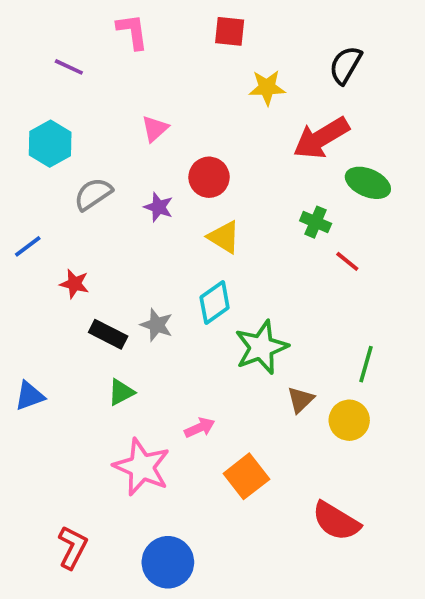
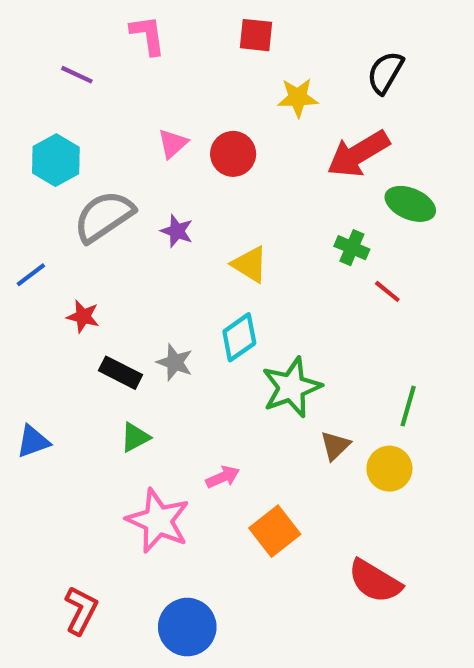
red circle: (209, 177) -> (233, 154), moved
gray semicircle: (93, 194) -> (104, 216), size x1.4

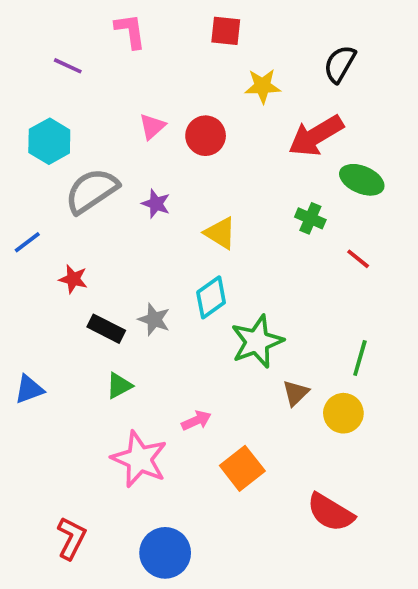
red line: (387, 291) -> (358, 259), moved

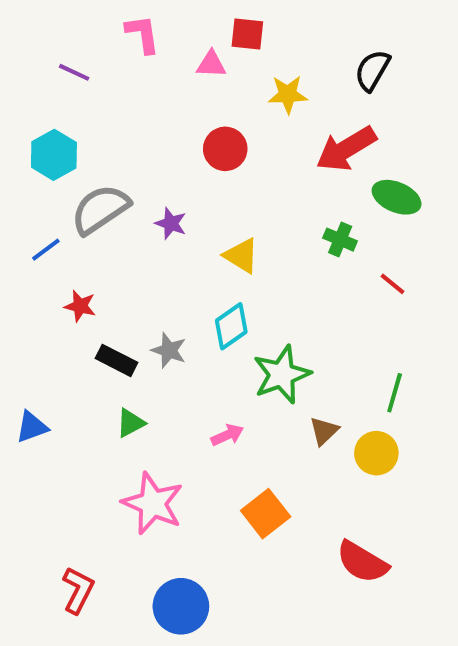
pink triangle: (152, 126) -> (211, 64), moved, turned 44
blue line: (27, 242) -> (46, 250), moved
pink arrow: (196, 421) -> (227, 435), moved

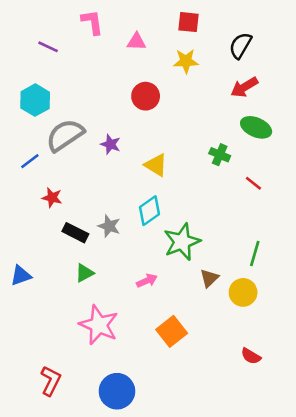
red square: (247, 34) -> (188, 22), moved
red arrow: (346, 149) -> (244, 87), moved, size x0.7
red semicircle: (362, 562) -> (251, 356), moved, size x0.6

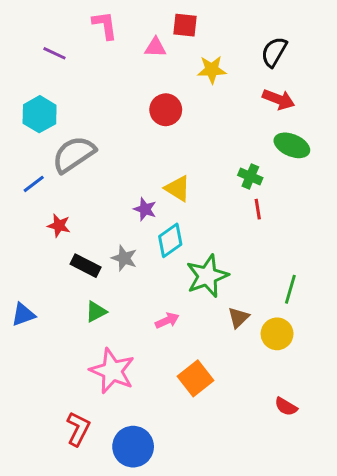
red square: (188, 22) -> (185, 25), moved
red arrow: (244, 87) -> (279, 99), turned -128
purple star: (110, 144) -> (145, 209), moved
red line: (253, 183) -> (258, 209), moved, turned 42
red L-shape: (51, 381) -> (78, 429), moved

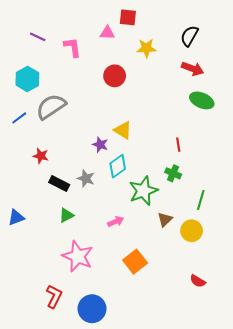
pink L-shape: (105, 25) -> (73, 47), moved
green cross: (250, 177) -> (173, 173), moved
blue line: (34, 184) -> (19, 118), moved

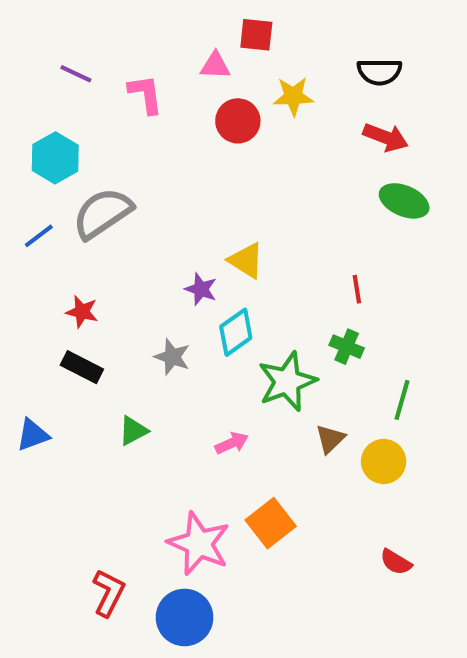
black semicircle: (189, 36) -> (379, 72), turned -120
red circle: (115, 76) -> (238, 121), moved
black rectangle: (59, 184) -> (82, 367), moved
pink star: (78, 256) -> (199, 544), moved

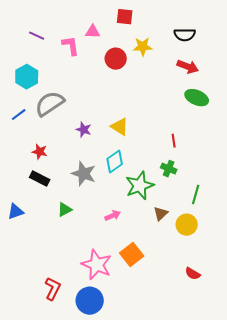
pink triangle: (215, 66) -> (93, 32), moved
purple star: (201, 289) -> (84, 130), moved
gray star: (172, 357) -> (84, 174), size x1.4

